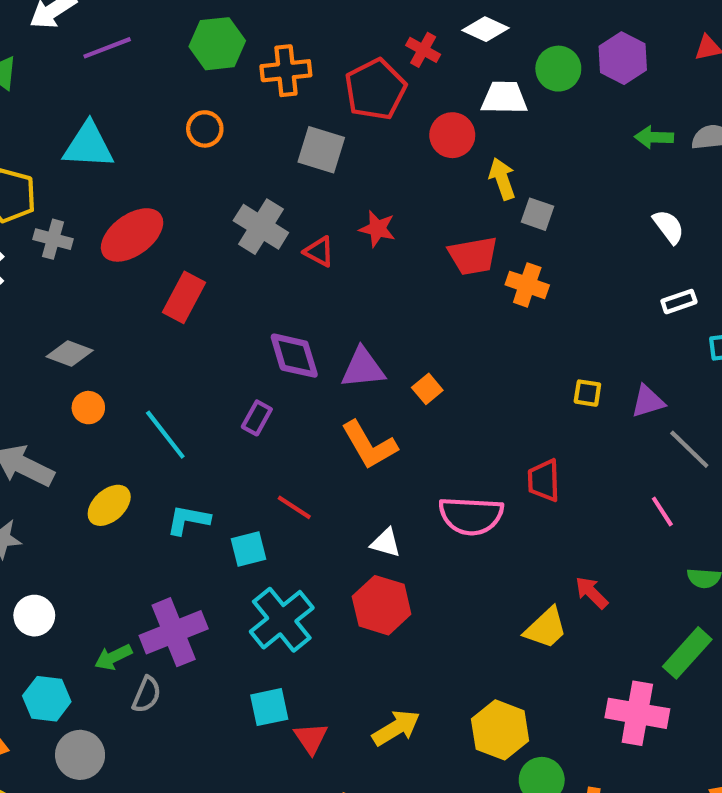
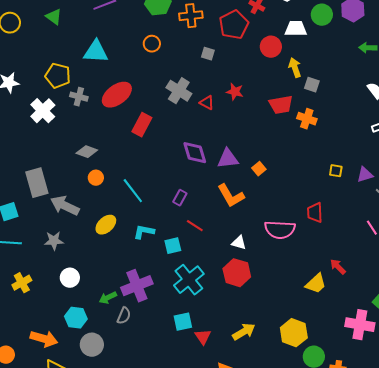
gray square: (321, 150) -> (208, 54), size x0.6
purple rectangle: (257, 418) -> (180, 198), moved

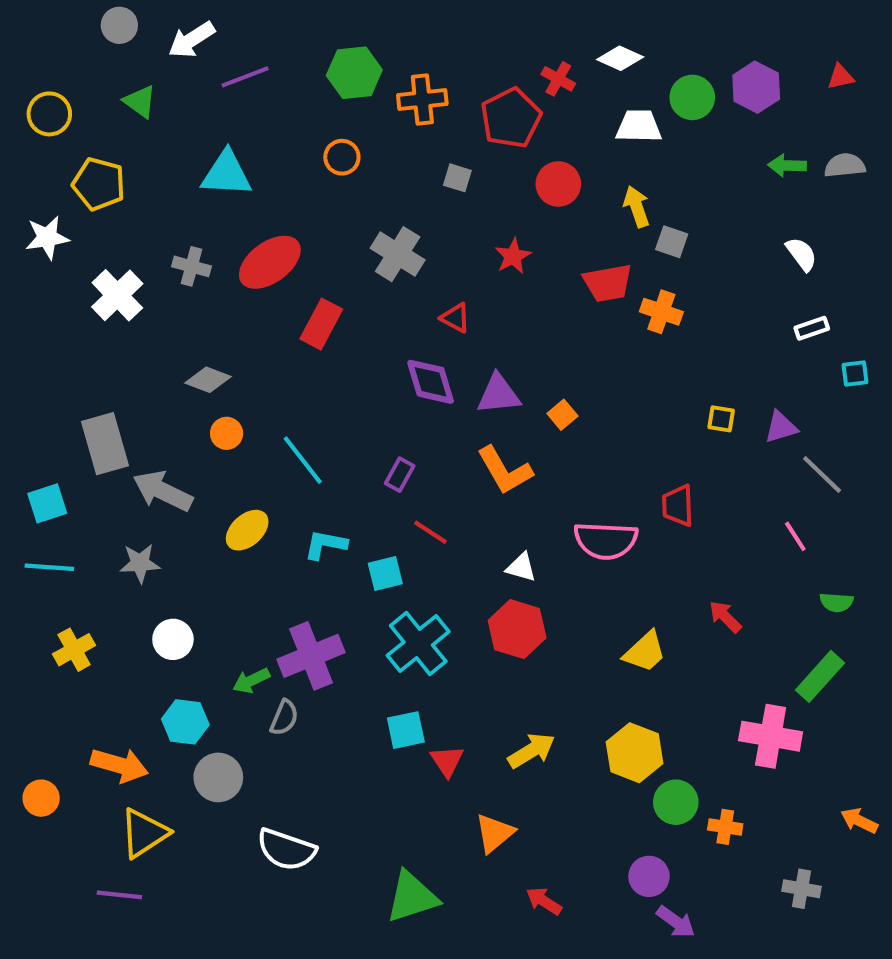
red circle: (271, 47) -> (558, 184), moved
yellow pentagon: (58, 76) -> (99, 184), moved
red star: (235, 92) -> (513, 256), turned 30
red triangle: (207, 103) -> (455, 318), moved
yellow trapezoid: (316, 284) -> (645, 652), moved

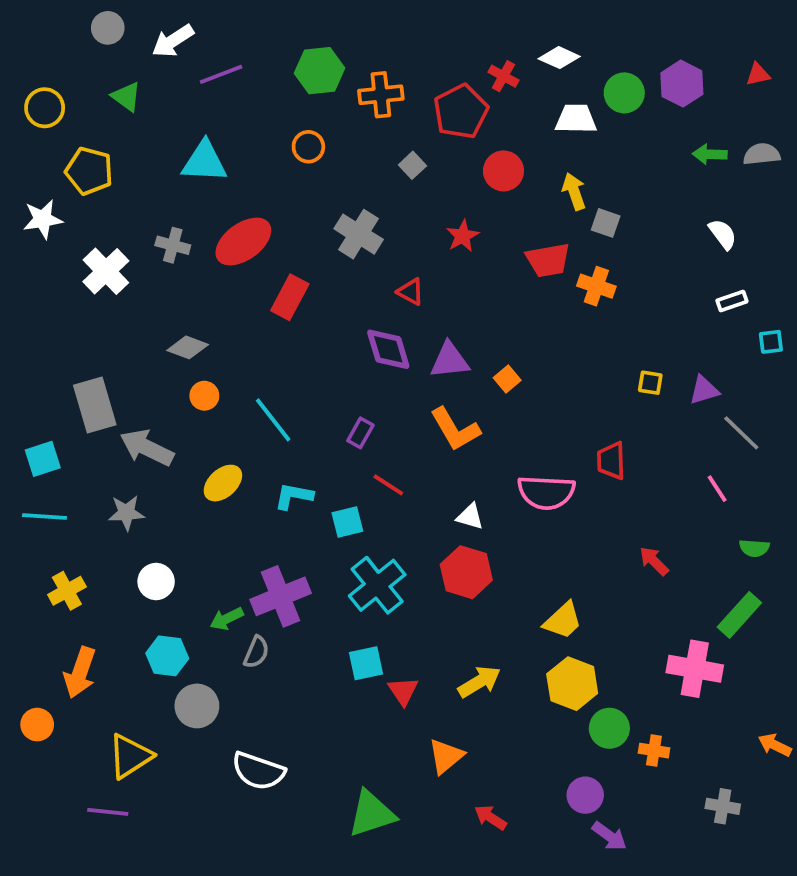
gray square: (457, 178) -> (412, 165), turned 30
yellow trapezoid: (645, 652) -> (563, 621), moved
orange arrow: (119, 765) -> (80, 673), moved, turned 93

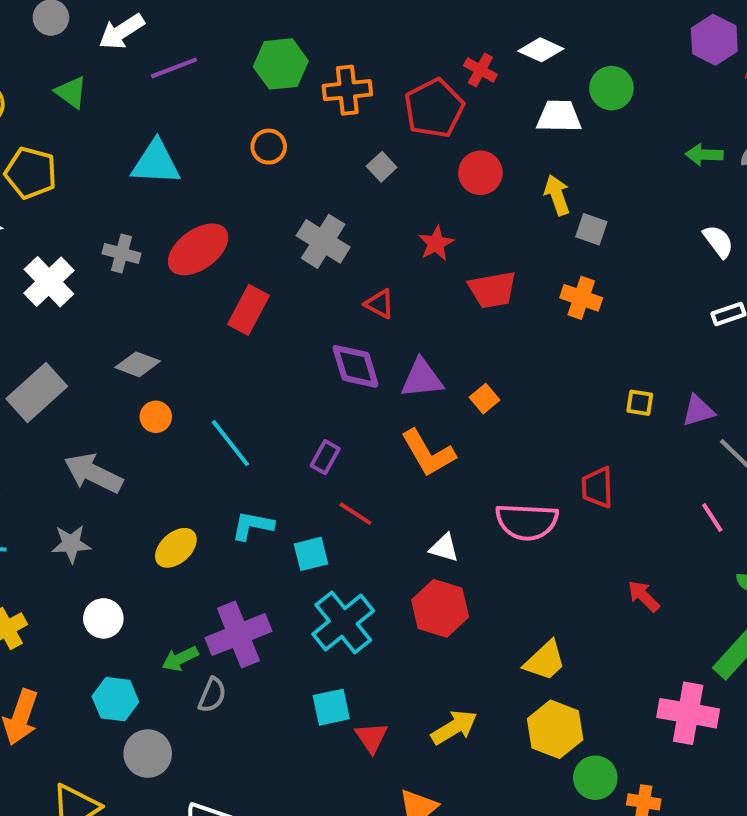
purple hexagon: (682, 84) -> (714, 40), moved
red trapezoid: (548, 260) -> (493, 290), moved
gray rectangle: (95, 405) -> (37, 393), moved, turned 64
yellow ellipse: (223, 483) -> (176, 548), moved

